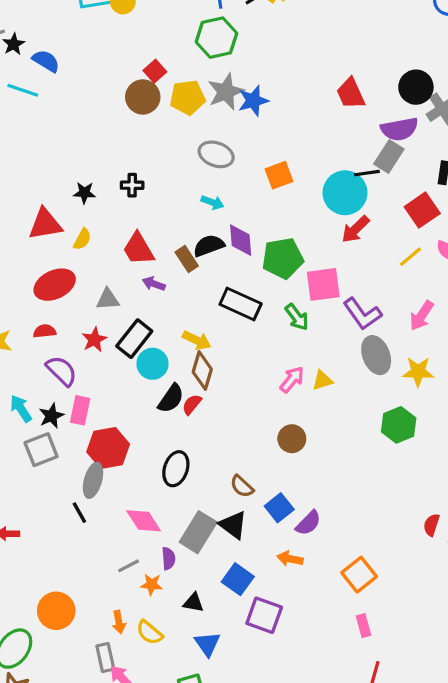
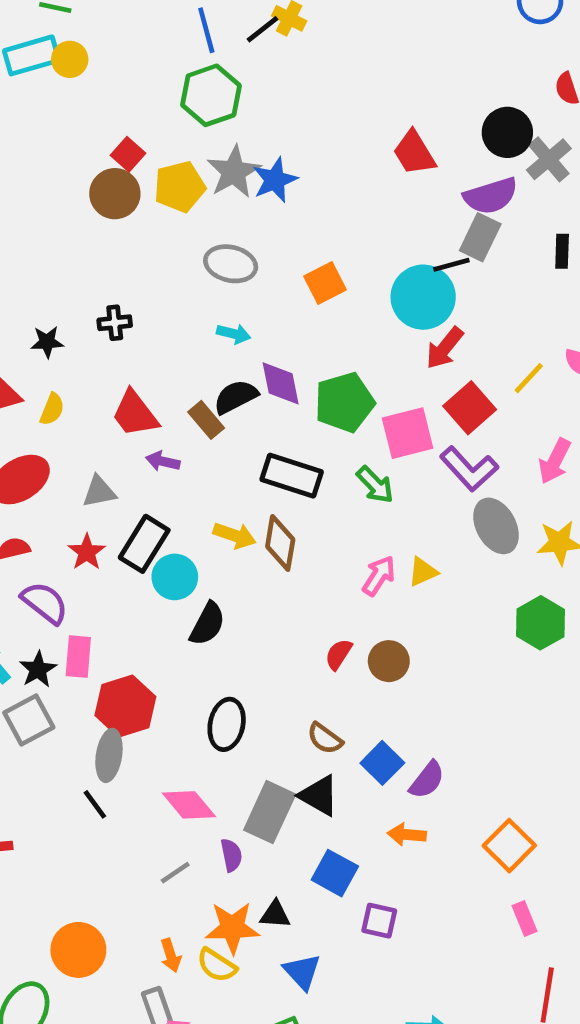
red square: (422, 210) -> (470, 408), moved
brown diamond: (202, 371) -> (280, 543), moved
red semicircle: (192, 404) -> (339, 654), moved
orange star: (151, 584) -> (232, 928), moved, size x1.6
purple square: (264, 615) -> (379, 921), size x0.7

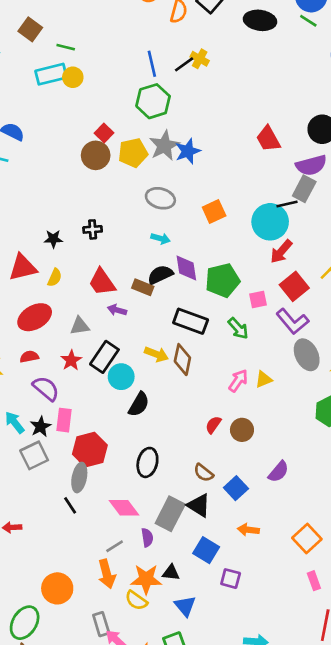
brown rectangle: (206, 420) -> (143, 287), turned -30
pink square: (408, 433) -> (258, 299), size x0.6
purple semicircle: (427, 780) -> (278, 472), moved
orange arrow: (171, 955) -> (107, 574), moved, size x1.5

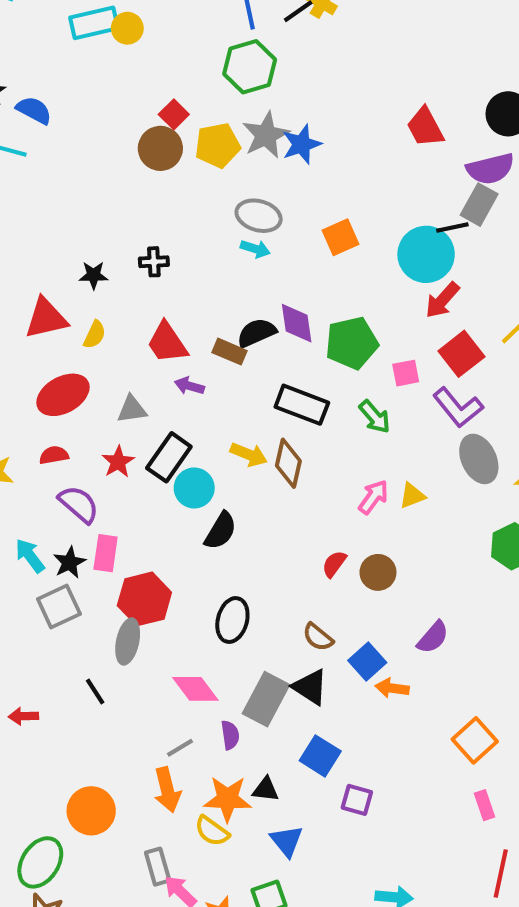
cyan arrow: (161, 238) -> (255, 249), moved
black line: (70, 505) -> (95, 692), moved
orange arrow: (248, 530) -> (392, 688), moved

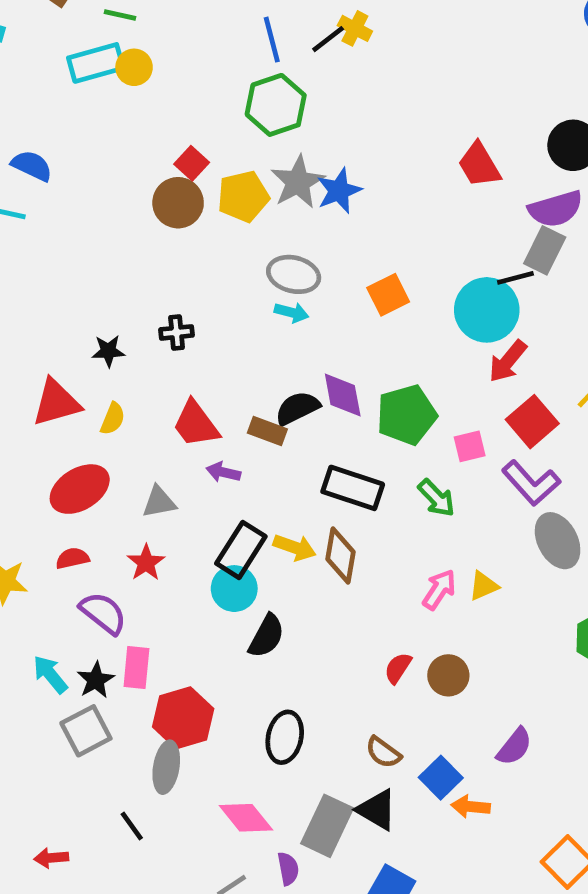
black rectangle: (169, 457) -> (241, 550), moved

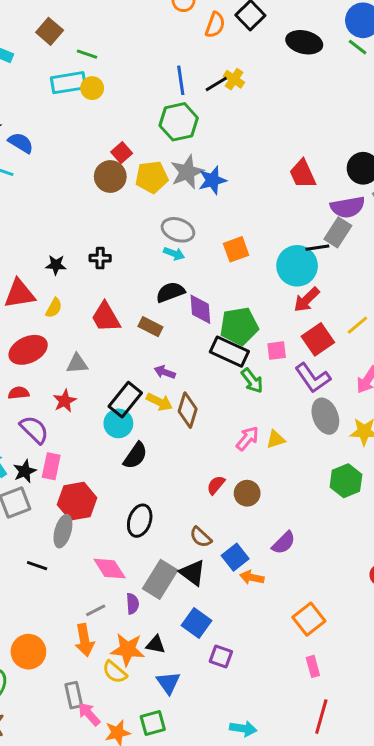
black semicircle: (297, 408) -> (170, 292), moved
purple arrow: (223, 472) -> (165, 372), moved
black rectangle: (353, 488) -> (229, 352), moved
black line: (132, 826) -> (37, 566), turned -42

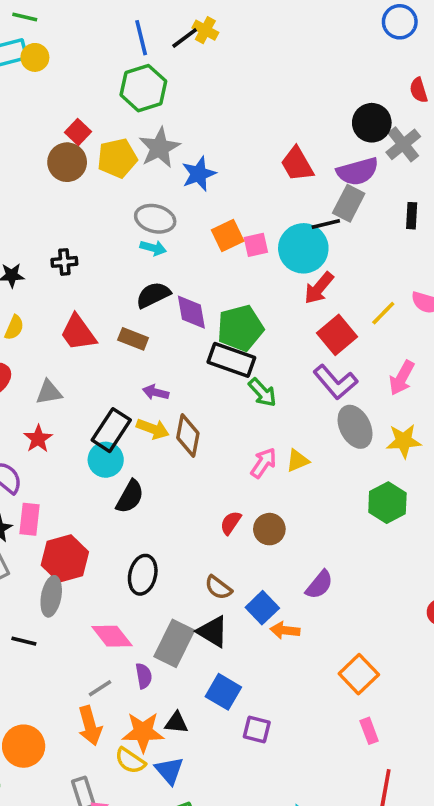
red trapezoid: (303, 174) -> (297, 164), moved
blue star: (212, 180) -> (199, 174), moved
pink square: (277, 351) -> (256, 245), moved
blue triangle: (168, 683) -> (169, 771), moved

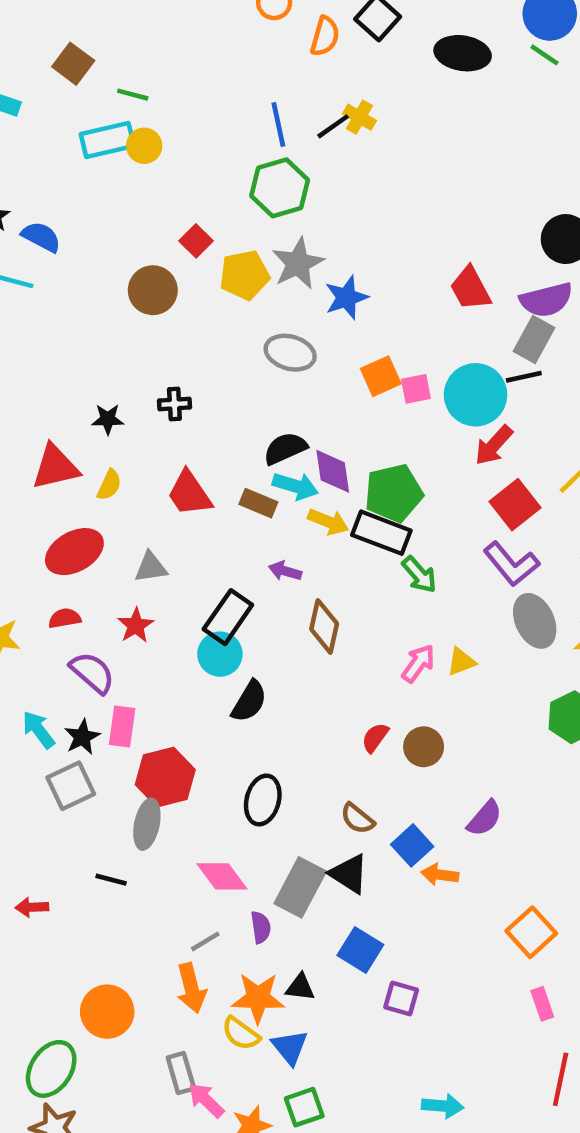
brown circle: (67, 162) -> (153, 290), moved
black line: (326, 224) -> (524, 377), moved
cyan arrow: (153, 248) -> (295, 486), moved, size x1.4
yellow arrow: (153, 429) -> (328, 522), moved

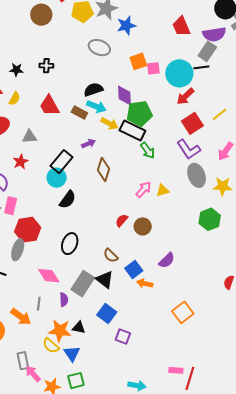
purple diamond: (333, 471) -> (124, 95), moved
purple arrow: (285, 571) -> (88, 144), turned 136
gray line: (205, 941) -> (39, 304), turned -56
orange arrow: (191, 988) -> (21, 317), moved, turned -45
pink rectangle: (542, 1004) -> (176, 370), moved, turned -72

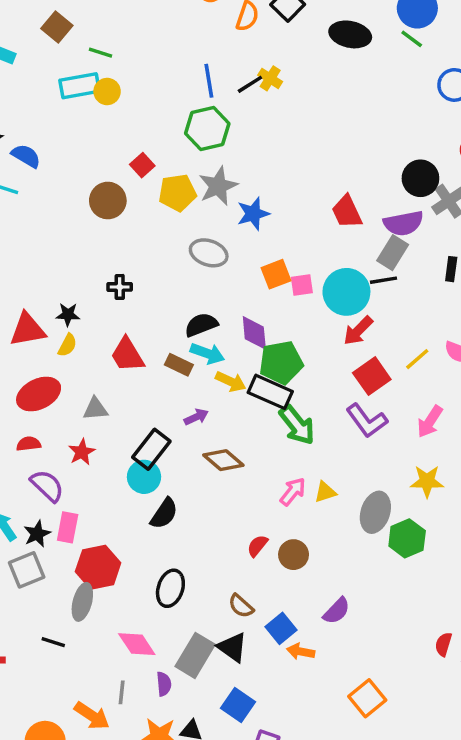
black star: (16, 70) -> (68, 314), moved
green arrow: (148, 150) -> (297, 425), size x1.4
brown diamond: (104, 170) -> (223, 460), turned -65
gray ellipse: (197, 175) -> (375, 512), moved, turned 40

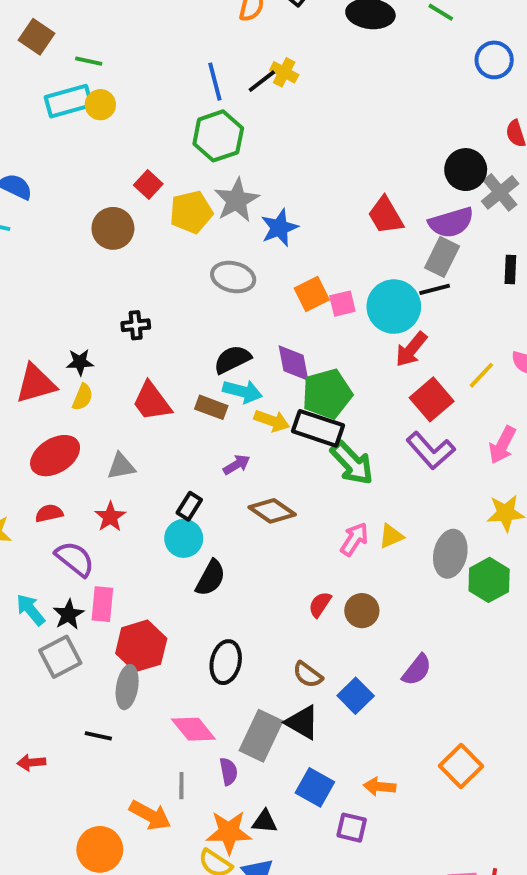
black rectangle: (151, 449) -> (189, 506), size x0.6
orange arrow: (301, 651) -> (379, 787), moved

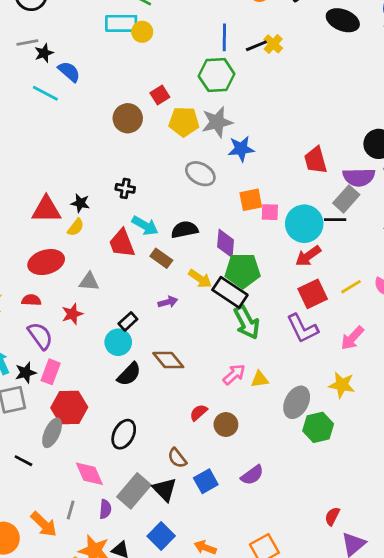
cyan arrow: (242, 391) -> (145, 226), moved
brown diamond: (272, 511) -> (168, 360), moved

